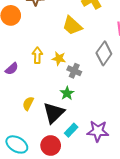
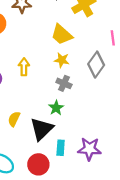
yellow star: (59, 58) -> (62, 60), moved
cyan rectangle: (71, 130) -> (61, 148), turned -40

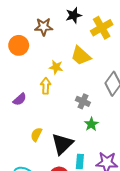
yellow star: (62, 60) -> (56, 67), moved
green star: (56, 108) -> (91, 124), moved

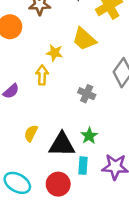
green star: (91, 124) -> (89, 136), moved
black triangle: (62, 144) -> (62, 144), turned 45

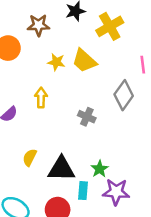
yellow star: (54, 53) -> (56, 62), moved
green star: (89, 136) -> (100, 169), moved

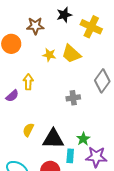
yellow cross: (110, 26) -> (91, 27), turned -35
yellow arrow: (41, 98) -> (28, 82), moved
gray cross: (87, 117) -> (73, 98), turned -32

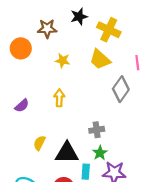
yellow trapezoid: (71, 54) -> (100, 59), moved
yellow arrow: (28, 82) -> (59, 98), moved
gray cross: (73, 98) -> (97, 130), moved

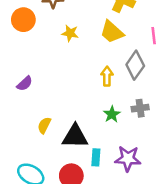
yellow arrow: (59, 98) -> (107, 76), moved
gray cross: (97, 130) -> (140, 108), moved
green star: (100, 153) -> (112, 114), moved

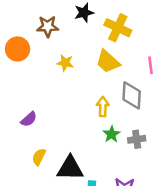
gray diamond: (135, 65) -> (132, 95), turned -32
purple semicircle: (25, 84) -> (29, 119), moved
green star: (112, 114) -> (112, 134), moved

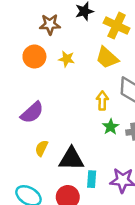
orange circle: (18, 49) -> (34, 57), moved
purple semicircle: (29, 119) -> (32, 112), size x1.5

